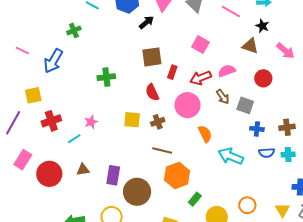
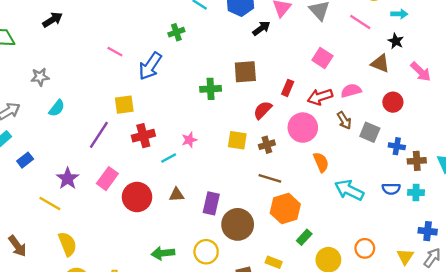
brown square: (152, 57) -> (245, 72), moved
red semicircle: (152, 92) -> (263, 110), turned 66
blue cross: (257, 129) -> (397, 146), moved

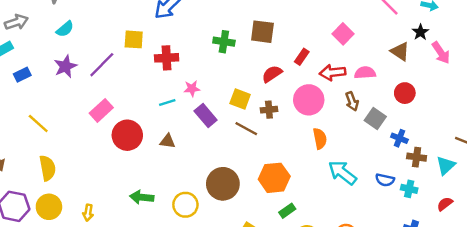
pink arrow: (421, 72) -> (441, 53), moved
red cross: (143, 136) -> (167, 58), moved
brown line: (270, 178) -> (246, 129), moved
purple star: (68, 179) -> (65, 66), moved
purple rectangle: (211, 203) -> (206, 115), moved, turned -65

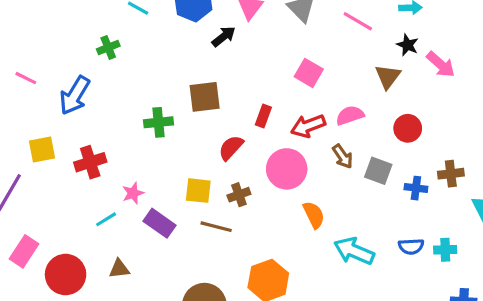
brown triangle: (400, 51) -> (388, 77), turned 48
brown cross: (417, 157) -> (451, 174), moved

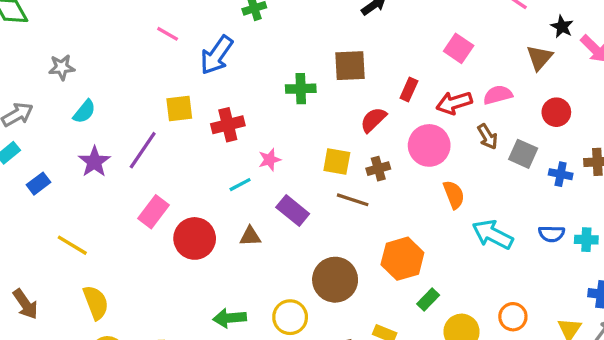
purple rectangle: (159, 223) -> (293, 210), moved

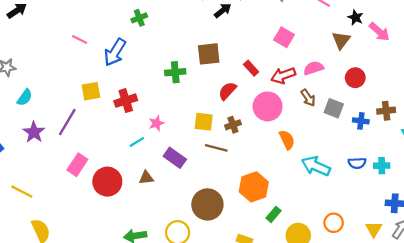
red rectangle: (409, 89) -> (251, 68), turned -63

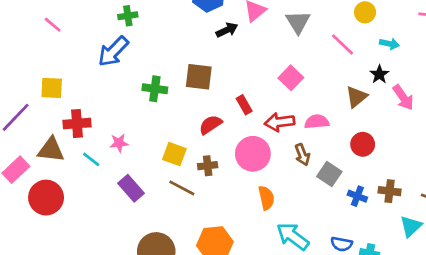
blue arrow: (115, 52) -> (113, 51), moved
red cross: (126, 101) -> (77, 124), moved
cyan line: (137, 142) -> (91, 159), turned 56
brown triangle: (146, 178) -> (51, 150), moved, size x1.5

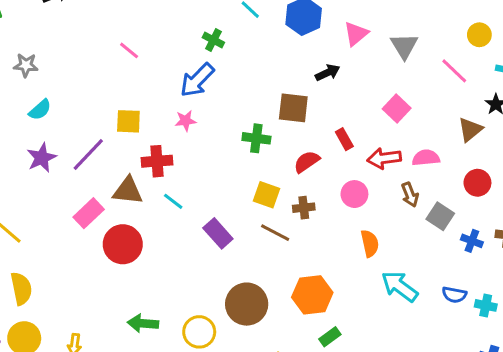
green cross: (128, 16) -> (213, 40), turned 36
black arrow: (227, 30) -> (328, 73), moved
green cross: (155, 89) -> (256, 138), moved
pink star: (119, 143) -> (186, 121), moved
pink circle: (253, 154) -> (354, 194), size x0.7

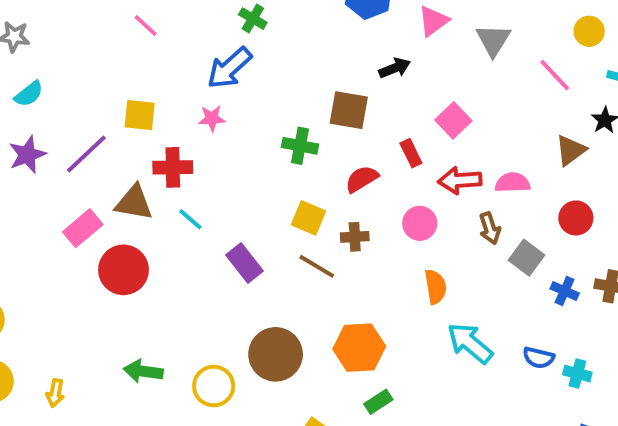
pink square: (397, 109) -> (453, 120), moved

